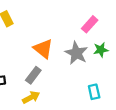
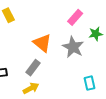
pink rectangle: (90, 24) -> (75, 17), moved
green star: (101, 50) -> (96, 34), moved

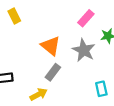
gray rectangle: (33, 68) -> (53, 72), moved

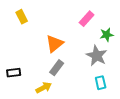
orange triangle: (51, 46) -> (55, 44), turned 42
gray star: (84, 50) -> (97, 56), moved

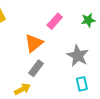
pink rectangle: (87, 19) -> (55, 21), moved
green star: (107, 35) -> (88, 20), moved

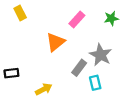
gray rectangle: (36, 68) -> (79, 68), moved
cyan rectangle: (82, 84) -> (95, 83), moved

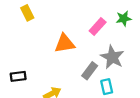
pink rectangle: (77, 19) -> (98, 26), moved
orange triangle: (55, 42) -> (65, 44), turned 30

